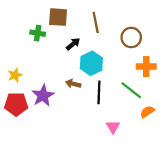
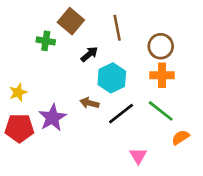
brown square: (58, 17) -> (71, 21), turned 36
orange cross: (146, 67) -> (162, 75), moved
black line: (99, 92) -> (121, 114), turned 50

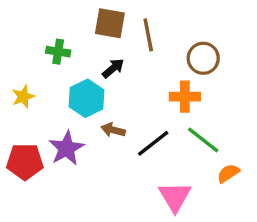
brown square: (71, 21) -> (110, 23), moved, turned -30
orange cross: (162, 75) -> (185, 97), moved
cyan hexagon: (112, 78) -> (86, 98), moved
yellow star: (18, 92) -> (23, 97), moved
pink triangle: (138, 156) -> (175, 197), size x1.5

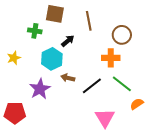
brown square: (110, 23) -> (55, 14), moved
red pentagon: (25, 162) -> (15, 113), moved

